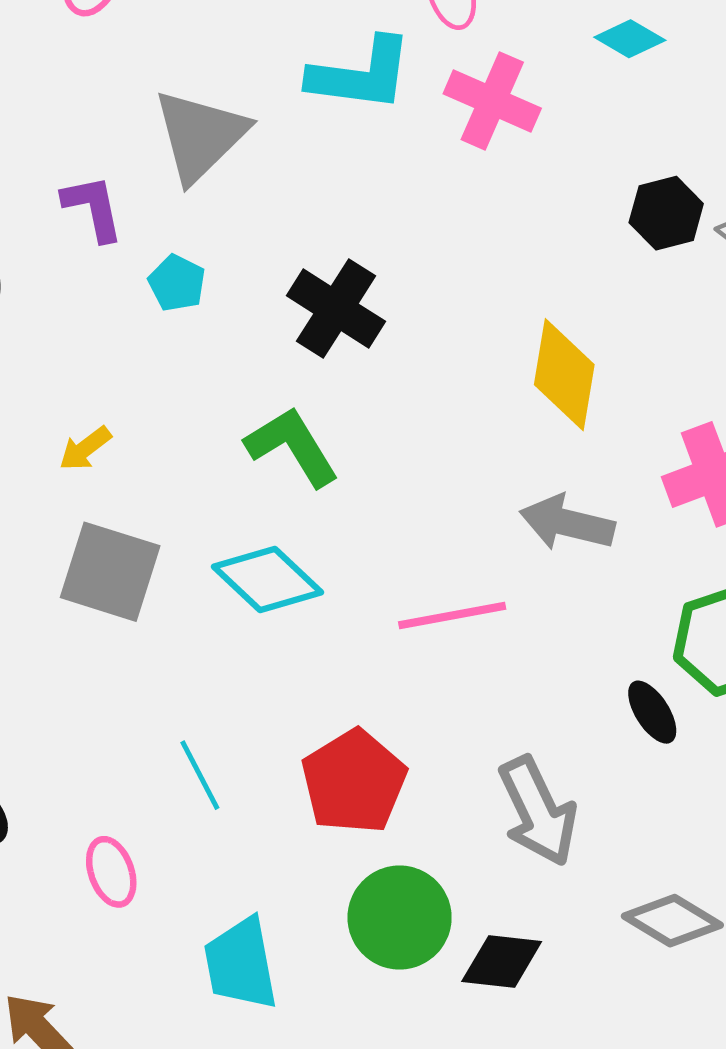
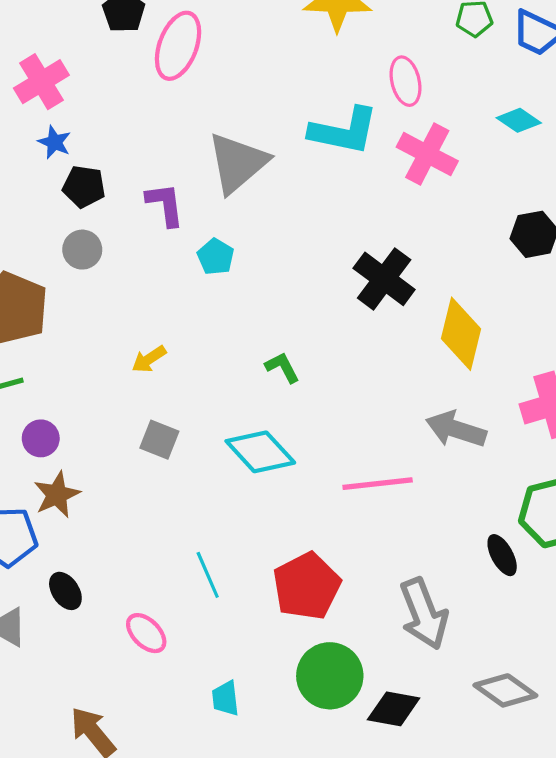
black cross: (336, 309) -> (384, 279), moved
green L-shape: (292, 447) -> (282, 367), size x0.6
gray square: (110, 572) -> (159, 440), size x0.6
pink ellipse: (111, 872) -> (146, 633), turned -30
cyan trapezoid: (241, 964) -> (225, 698), size x0.6

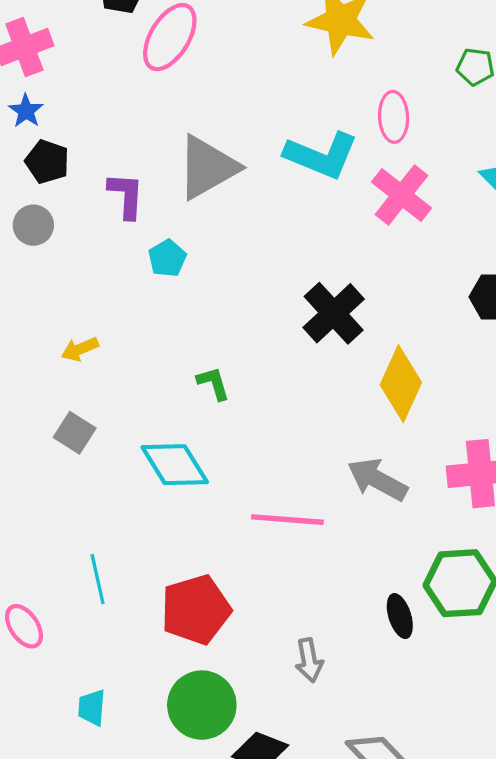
gray arrow: (424, 614) -> (309, 660), size x0.6

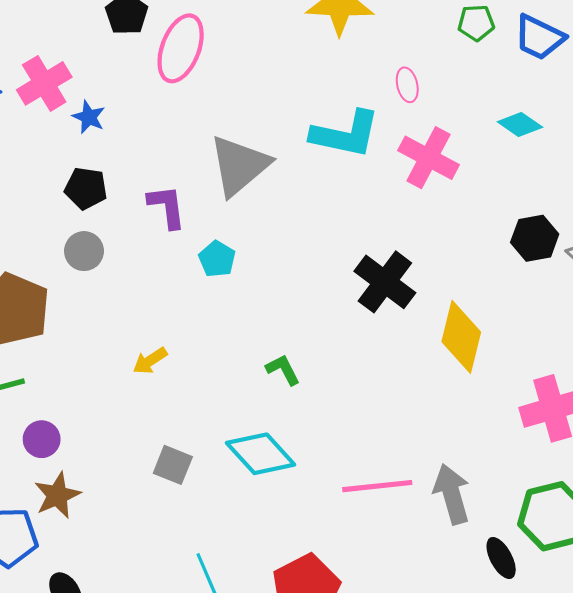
blue star: (26, 111) -> (89, 117), moved
pink ellipse: (394, 117) -> (407, 85), size x0.7
gray square: (75, 433) -> (173, 465), moved
gray arrow: (377, 480) -> (452, 494), moved, turned 56

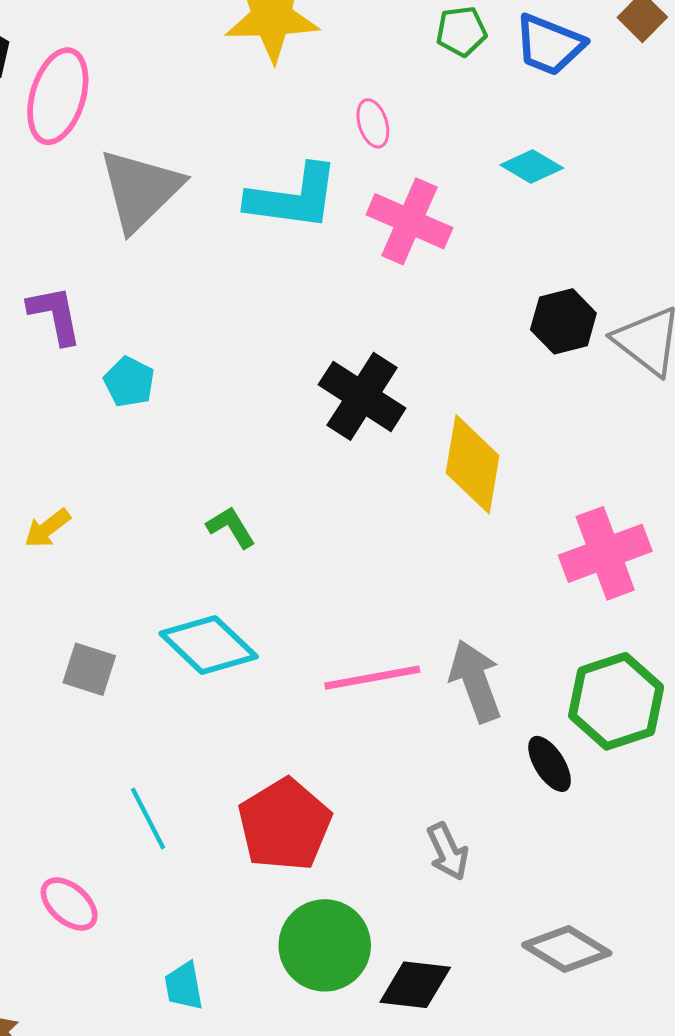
gray triangle: (239, 165) -> (140, 190), moved

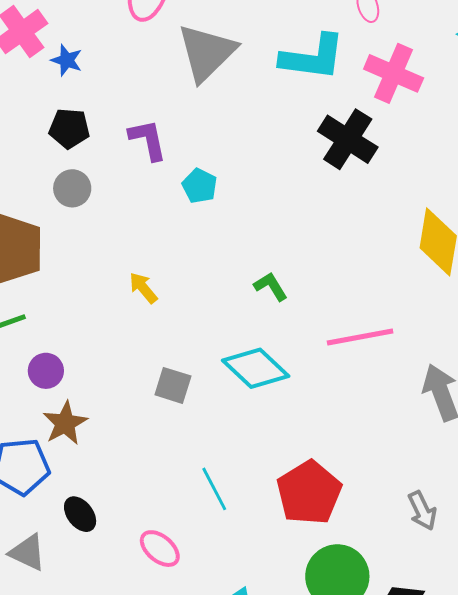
black cross: (362, 396) -> (348, 139), moved
yellow arrow: (47, 528) -> (143, 288), turned 88
pink line: (372, 678) -> (360, 337), moved

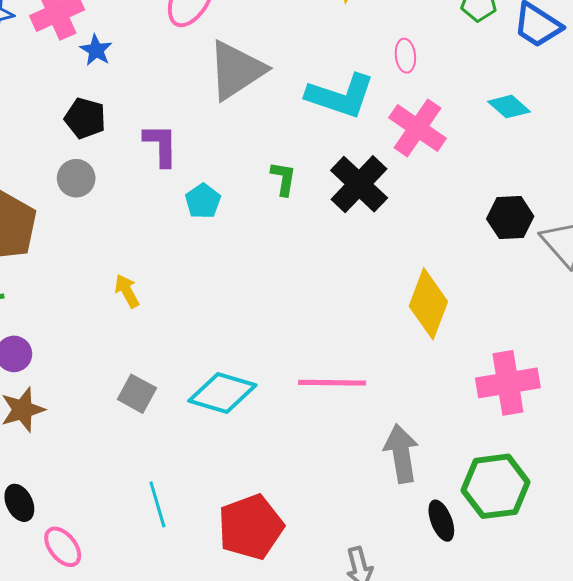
green L-shape: (271, 286) -> (283, 179), moved, turned 30
cyan diamond: (256, 368) -> (222, 393), turned -38
pink ellipse: (160, 549) -> (63, 547), moved

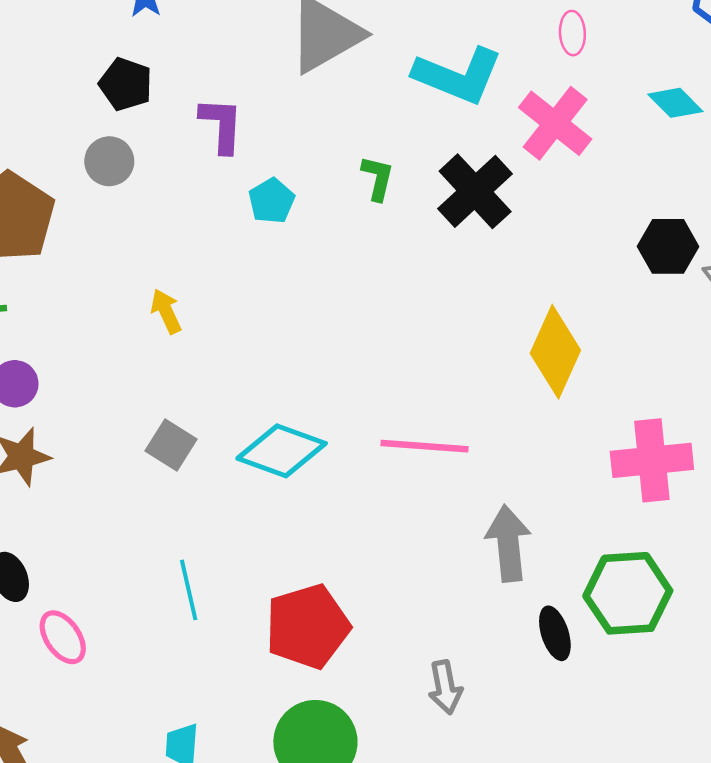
pink ellipse: (405, 56) -> (572, 33), moved

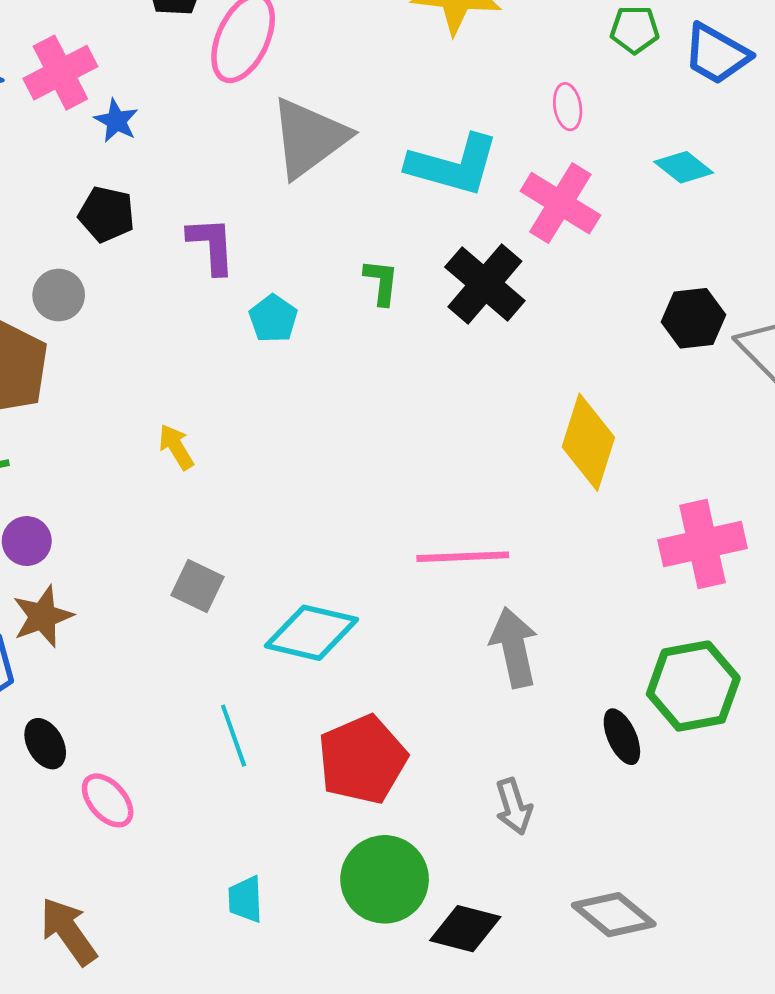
gray circle: (109, 161) -> (59, 295), moved
cyan diamond: (282, 451) -> (311, 633), moved
gray arrow: (508, 543) -> (514, 647), moved

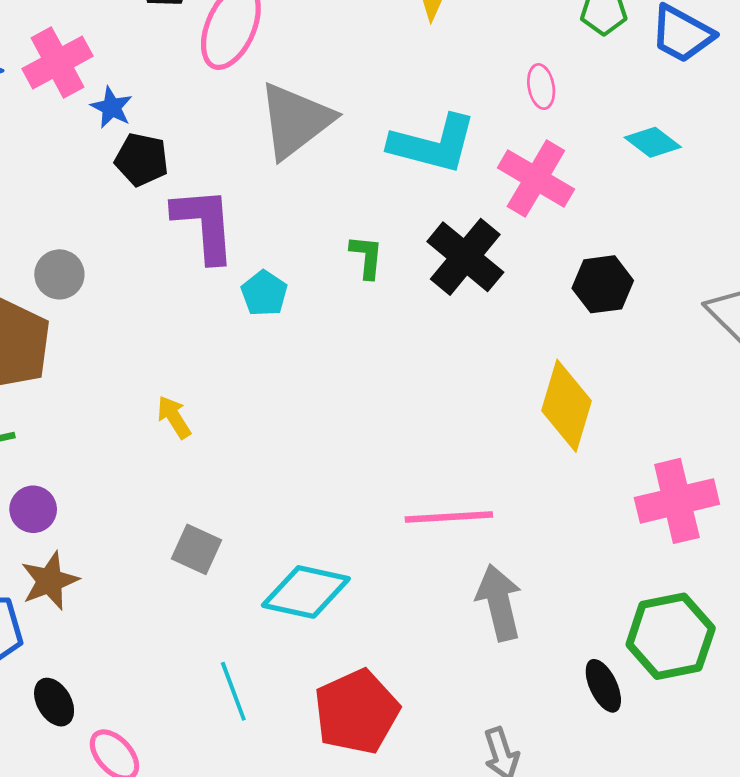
black pentagon: (107, 214) -> (142, 160), moved
purple L-shape: (212, 245) -> (204, 225), size x1.4
black hexagon: (693, 318) -> (603, 284), moved

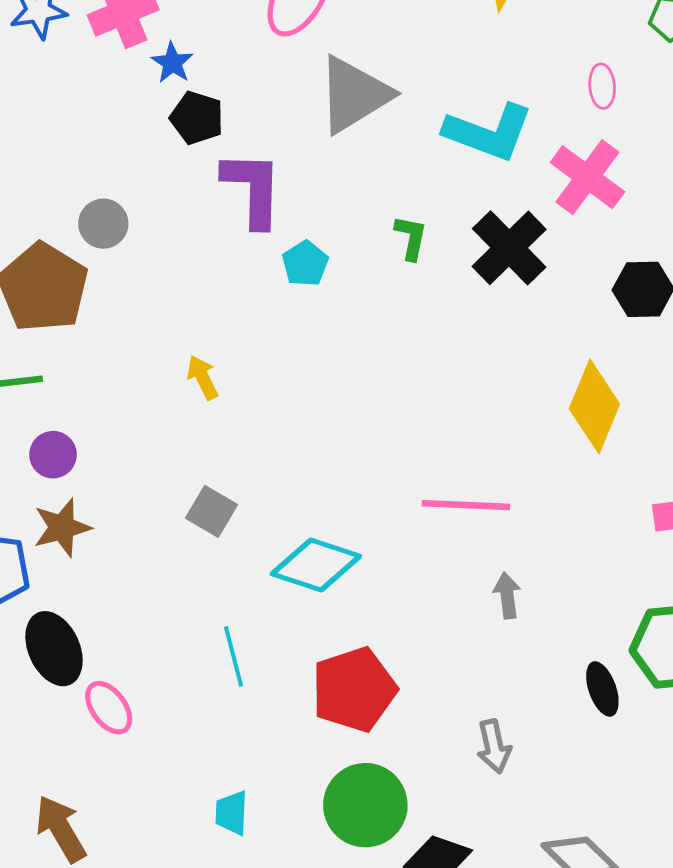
gray arrow: (499, 603) -> (507, 595), size x0.6
black ellipse: (54, 702) -> (54, 649), size x1.5

